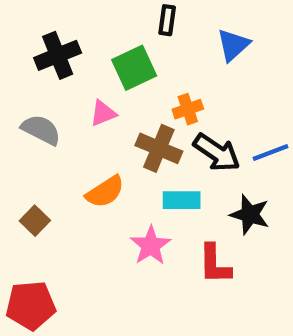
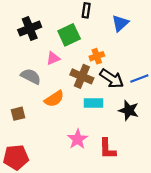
gray semicircle: (41, 130) -> (31, 76), moved
brown square: (35, 221) -> (18, 114), turned 32
pink star: (151, 246) -> (78, 139), moved
red L-shape: (215, 264) -> (107, 149), moved

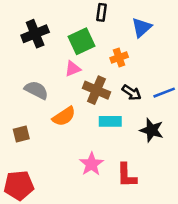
orange cross: (97, 56) -> (119, 58), moved
pink triangle: (53, 58) -> (73, 69), moved
black arrow: (112, 79) -> (132, 93), size x0.7

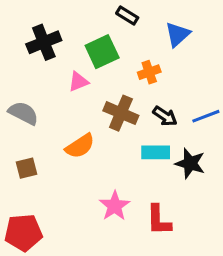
black rectangle: (102, 12) -> (127, 16), turned -66
pink triangle: (73, 69) -> (78, 82), moved
gray semicircle: (36, 90) -> (23, 113), moved
cyan rectangle: (110, 121) -> (156, 152), moved

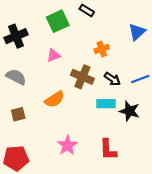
blue triangle: (178, 34) -> (137, 32), moved
black cross: (44, 42) -> (16, 36), moved
green square: (102, 52) -> (58, 21), moved
pink star: (115, 206) -> (67, 145), moved

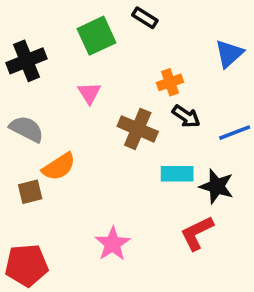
pink triangle: (53, 55) -> (89, 93), turned -40
black arrow: (112, 79) -> (186, 116), moved
orange semicircle: (55, 99) -> (59, 167), moved
red L-shape: (108, 150) -> (197, 233), moved, turned 65

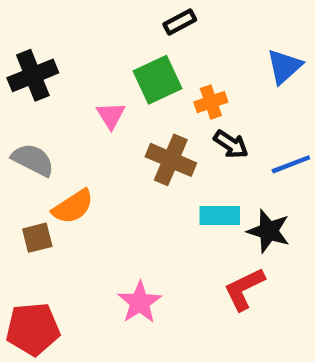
black rectangle: (145, 18) -> (180, 22), turned -60
green square: (96, 36) -> (157, 80), moved

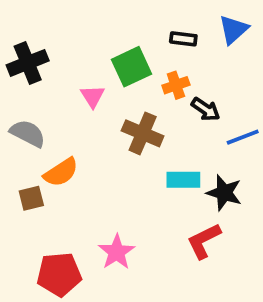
black rectangle: (180, 22) -> (183, 39), moved, turned 35
blue triangle: (284, 66) -> (233, 30), moved
black arrow: (231, 144) -> (206, 109), moved
red pentagon: (33, 329) -> (59, 274), moved

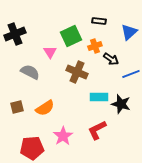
blue triangle: (233, 30) -> (129, 32), moved
gray semicircle: (28, 133) -> (30, 72), moved
orange semicircle: (61, 172) -> (45, 108), moved
red L-shape: (204, 241) -> (97, 130), moved

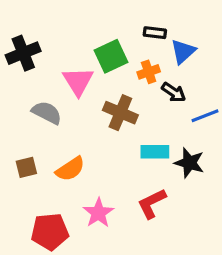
blue triangle: (129, 32) -> (183, 52), moved
pink triangle: (50, 52) -> (78, 81), size x1.5

